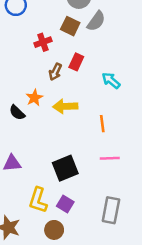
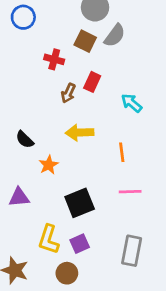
red cross: (43, 42) -> (54, 59), turned 35
orange star: (34, 98) -> (49, 165), moved
purple square: (65, 204) -> (80, 244), turned 35

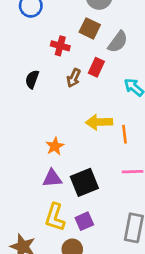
gray semicircle: (115, 35) -> (118, 42), moved
yellow arrow: (80, 133) -> (99, 122), moved
black semicircle: (25, 140) -> (32, 79), moved, turned 66
purple triangle: (19, 197) -> (52, 178), moved

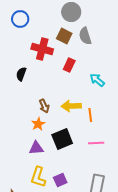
gray semicircle: (118, 42) -> (85, 36), moved, turned 126
red cross: (60, 46) -> (42, 49), size x1.5
brown arrow: (74, 78) -> (44, 106), moved, turned -48
black square: (84, 182) -> (62, 139), moved

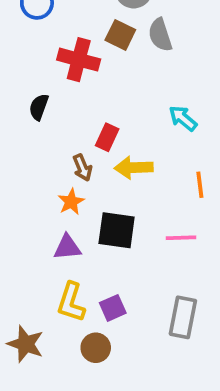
red rectangle: (69, 65) -> (107, 137), moved
orange line: (90, 115) -> (200, 185), moved
black square: (62, 139) -> (117, 230), turned 30

